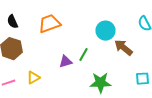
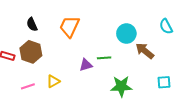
orange trapezoid: (49, 24) -> (70, 26), turned -45
green line: (83, 55) -> (104, 58), turned 56

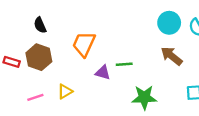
orange trapezoid: (70, 26) -> (84, 44), moved
cyan circle: (126, 34) -> (169, 23), moved
purple triangle: (86, 65) -> (103, 73), turned 32

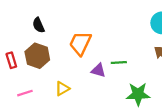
red rectangle: (12, 62) -> (11, 60), turned 56
pink line: (35, 97) -> (25, 93), moved

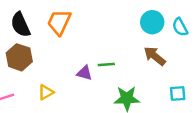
black semicircle: (38, 25) -> (20, 25), size x1.5
orange trapezoid: (80, 43) -> (59, 22), moved

